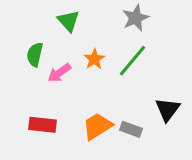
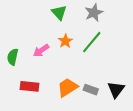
green triangle: (68, 21) -> (59, 13), moved
green semicircle: (35, 54) -> (13, 57), moved
black triangle: (168, 109) -> (116, 90), moved

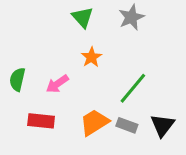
green line: (92, 42) -> (133, 88), moved
pink arrow: (41, 51) -> (57, 84), moved

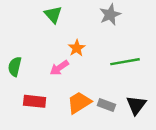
green triangle: (83, 17) -> (53, 15), moved
pink arrow: (57, 84) -> (59, 68), moved
green line: (133, 88) -> (125, 62), moved, turned 40

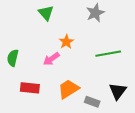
gray rectangle: (106, 105) -> (92, 102), moved

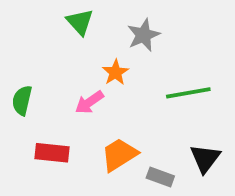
gray star: (95, 13) -> (144, 35), moved

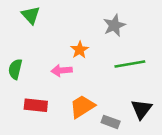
green triangle: (80, 22) -> (31, 15), moved
gray star: (144, 35) -> (114, 25), moved
pink arrow: (89, 102) -> (62, 70), turned 30

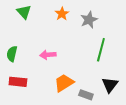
orange star: (80, 50) -> (62, 14), moved
green line: (130, 64) -> (101, 50), turned -65
red rectangle: (36, 105) -> (18, 82), moved

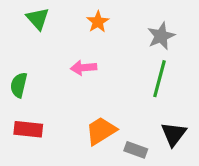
gray star: (89, 20) -> (161, 36), moved
pink arrow: (48, 55) -> (84, 68), moved

